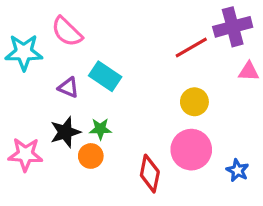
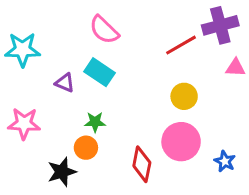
pink semicircle: (67, 32) -> (104, 30), moved
black star: (65, 132) -> (62, 172), moved
pink star: (25, 154) -> (24, 124), moved

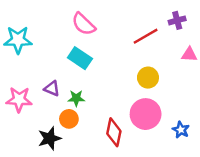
purple cross: (220, 25) -> (177, 20), size x0.6
purple triangle: (65, 83) -> (52, 89), moved

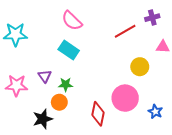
yellow circle: (148, 78) -> (140, 67), moved
purple triangle: (52, 89) -> (45, 76), turned 32

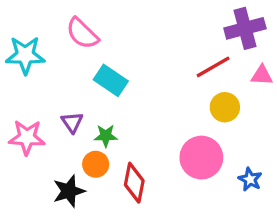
purple cross: (152, 18) -> (245, 28), size x1.6
pink semicircle: (72, 21) -> (82, 33), moved
red line: (125, 31) -> (213, 67), moved
red diamond: (98, 114) -> (134, 183), moved

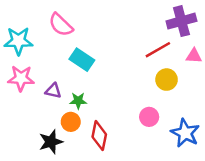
purple triangle: (72, 122) -> (53, 91), turned -42
pink star: (27, 137) -> (21, 78), moved
pink circle: (201, 158) -> (149, 117), size x0.6
blue star: (250, 179) -> (185, 133), size x1.6

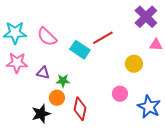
purple cross: (181, 21) -> (146, 17), turned -30
pink semicircle: (61, 25) -> (47, 37), moved
red line: (158, 50) -> (103, 38), moved
cyan rectangle: (82, 60) -> (80, 50), moved

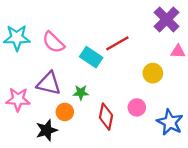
pink star: (17, 63) -> (18, 99), moved
purple triangle: (43, 73) -> (49, 83), size x1.6
green star: (63, 81) -> (81, 93), moved
red diamond: (80, 109) -> (106, 117), moved

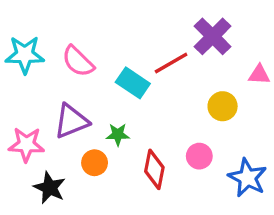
purple cross: (167, 19) -> (213, 36), moved
purple triangle: (49, 83) -> (71, 121), turned -35
black star: (47, 130) -> (50, 188), moved, turned -30

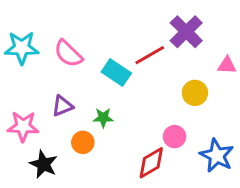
purple triangle: (71, 121) -> (62, 106), size x0.7
red diamond: (154, 169) -> (151, 163), moved, turned 48

